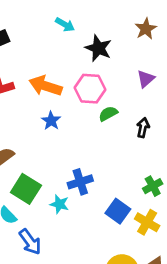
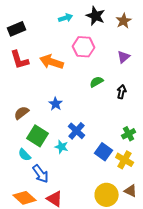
cyan arrow: (65, 25) -> (66, 18), turned -48
black star: (98, 48) -> (96, 16), moved
pink hexagon: (90, 89) -> (84, 47), moved
blue star: (51, 121) -> (56, 104), moved
blue cross: (80, 182) -> (77, 131), turned -30

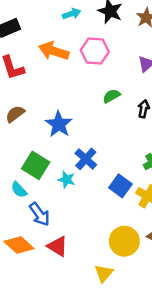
orange arrow: (52, 62) -> (54, 51), moved
blue star: (56, 104) -> (59, 124), size x1.5
brown semicircle: (22, 113) -> (15, 114), moved

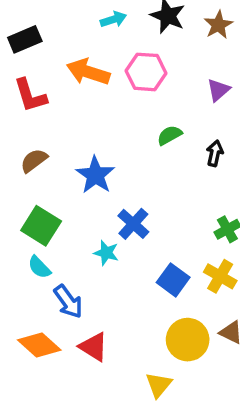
green square: (36, 165) -> (41, 226), moved
blue square: (120, 186) -> (173, 280), moved

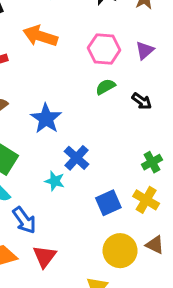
pink hexagon: (146, 72) -> (104, 49), moved
black arrow: (215, 153) -> (142, 101), turned 114
blue square: (173, 280) -> (108, 203), turned 30
red triangle: (94, 347) -> (45, 256), turned 35

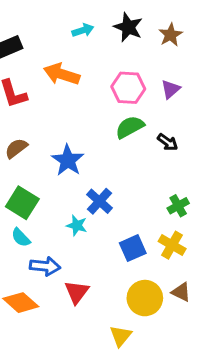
green semicircle: (106, 87) -> (130, 127), size x1.4
blue arrow: (24, 220) -> (45, 266), turned -48
red triangle: (45, 256) -> (77, 292), moved

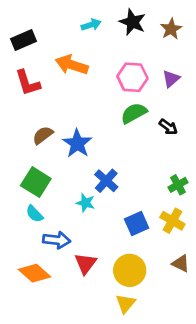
brown semicircle: (16, 148) -> (43, 135), moved
yellow circle: (145, 298) -> (130, 270), moved

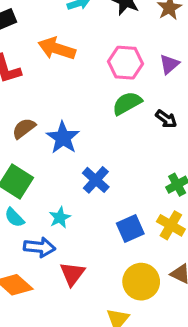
cyan star: (86, 203) -> (60, 217), moved, turned 30
yellow circle: (130, 270) -> (141, 282), moved

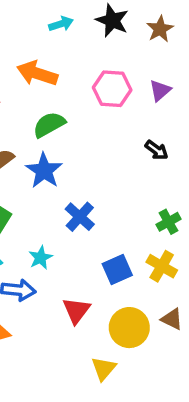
green semicircle: (127, 103) -> (49, 125), moved
red triangle: (72, 274) -> (76, 311), moved

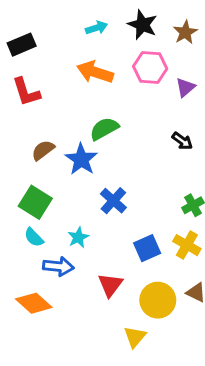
orange arrow: (37, 73) -> (95, 72), moved
pink hexagon: (112, 89) -> (150, 68), moved
green semicircle: (49, 125) -> (104, 129), moved

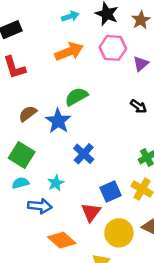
orange arrow: (95, 72) -> (69, 52), turned 140
cyan semicircle: (34, 237) -> (20, 183), turned 119
red triangle: (110, 285) -> (91, 212), moved
orange diamond: (34, 303) -> (62, 240), moved

